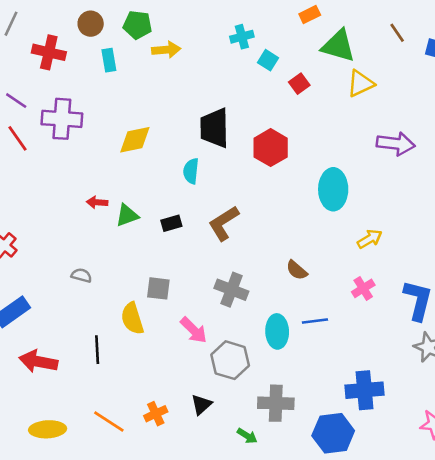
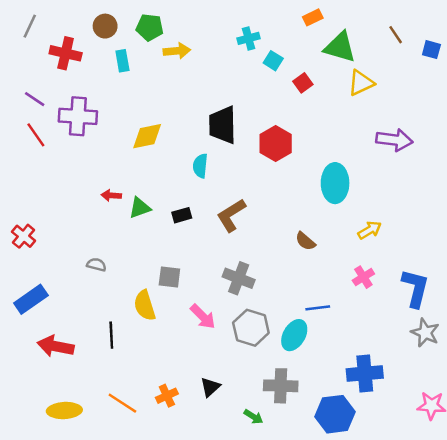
brown semicircle: (297, 270) -> (305, 241), moved
cyan ellipse: (277, 331) -> (294, 335), moved, turned 32
gray hexagon: (230, 360) -> (251, 328), moved

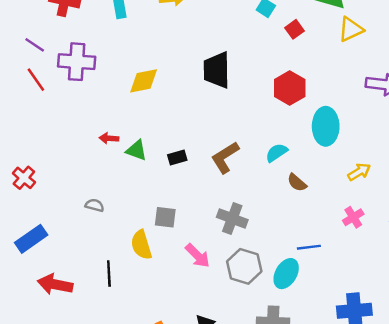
red hexagon: (276, 144) -> (290, 88), moved
cyan semicircle: (200, 166) -> (277, 153), moved, turned 50
green triangle: (140, 208) -> (136, 150), turned 40

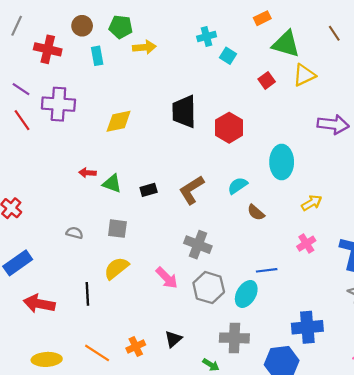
red square: (295, 29) -> (267, 80), moved
red hexagon: (290, 88) -> (229, 128), moved
gray square: (165, 217) -> (117, 229), moved
yellow semicircle: (141, 245) -> (116, 268), turned 68

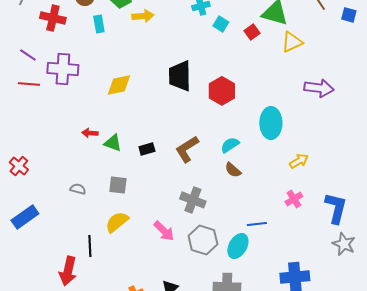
red square: (267, 80) -> (252, 32), moved
red line: (22, 120) -> (29, 84), turned -50
brown semicircle: (256, 212) -> (233, 170), moved
red arrow: (39, 304) -> (68, 271), moved, turned -88

